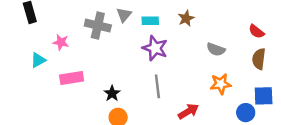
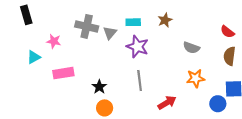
gray triangle: (124, 15) -> (110, 33), moved

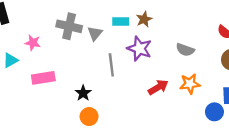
brown star: (165, 20) -> (144, 19), moved
purple star: (137, 47) -> (139, 49), moved
gray line: (140, 80) -> (111, 65), moved
red arrow: (167, 103) -> (158, 87), moved

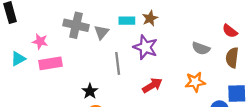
gray semicircle: (185, 50) -> (201, 48), moved
pink rectangle: (43, 78) -> (51, 63), moved
red arrow: (158, 87) -> (152, 85), moved

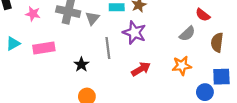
red semicircle: (230, 31) -> (203, 15), moved
pink star: (40, 41) -> (33, 14), moved
gray semicircle: (201, 48) -> (187, 34), turned -63
black star: (90, 91) -> (81, 65), moved

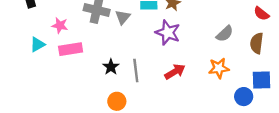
pink star: (33, 14) -> (60, 25), moved
red semicircle: (203, 15) -> (261, 14), moved
gray line: (108, 48) -> (136, 70), moved

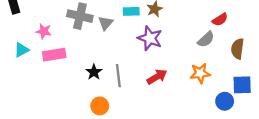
red semicircle: (261, 14) -> (220, 20), moved, turned -70

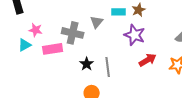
gray cross: (80, 16) -> (73, 33), moved
pink star: (44, 31) -> (36, 30), moved
red arrow: (157, 77) -> (148, 60), moved

